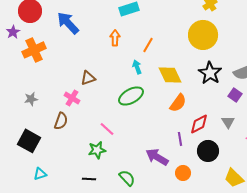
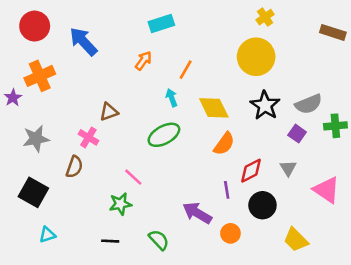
purple star: (13, 32) -> (13, 98), moved
orange arrow: (115, 38) -> (143, 61), turned 35
gray star: (31, 99) -> (36, 139), size x1.5

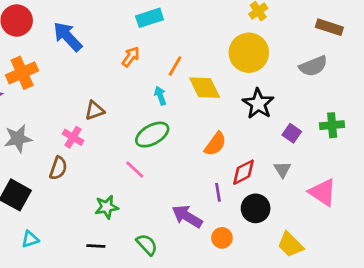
gray semicircle: (309, 104) -> (313, 66), moved
yellow diamond: (214, 108) -> (205, 88), moved
pink line: (133, 177) -> (135, 169), moved

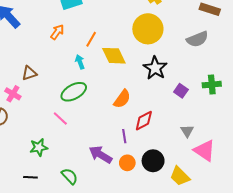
gray triangle: (282, 169) -> (187, 131), moved
pink triangle: (323, 192) -> (205, 150), moved
black circle: (256, 208) -> (153, 161), moved
orange circle: (222, 238) -> (127, 163), moved

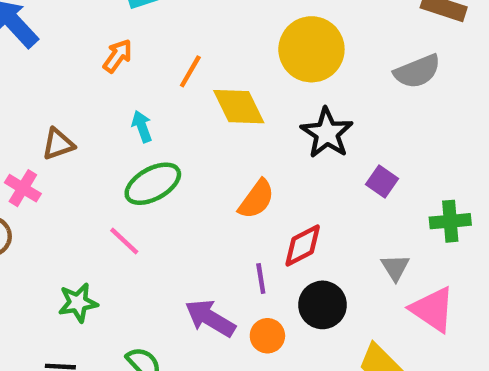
cyan arrow: (80, 62) -> (142, 126), moved
green cross: (212, 85) -> (450, 221), moved
black circle: (153, 161) -> (322, 305), moved

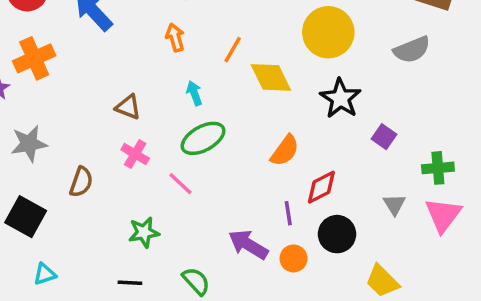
orange arrow: (118, 56) -> (175, 37), turned -52
brown triangle: (58, 144) -> (128, 107), turned 40
pink cross: (23, 188) -> (135, 154), moved
pink triangle: (433, 309) -> (443, 215), moved, turned 33

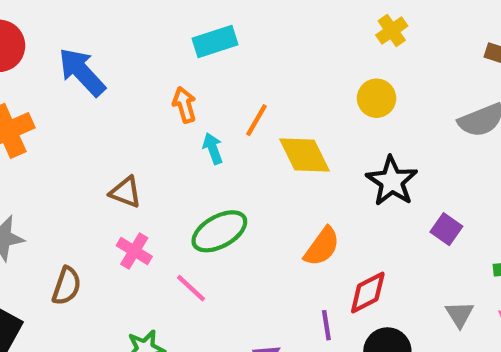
yellow circle: (328, 32) -> (377, 98), size x0.6
cyan arrow: (194, 93) -> (213, 148), moved

